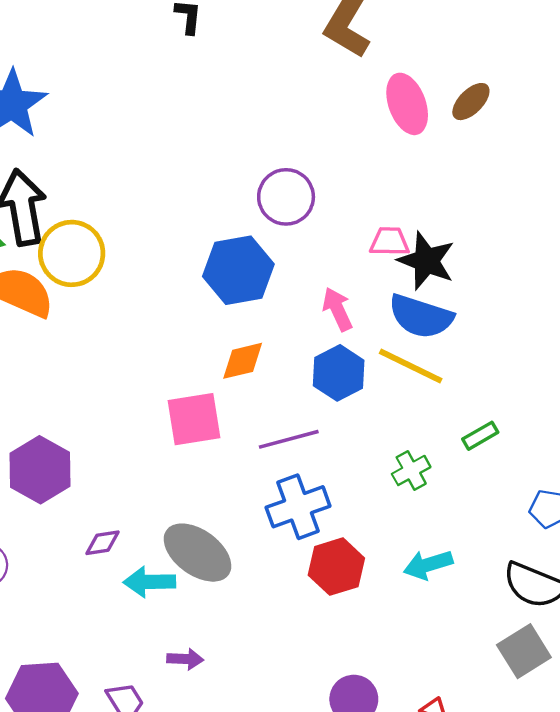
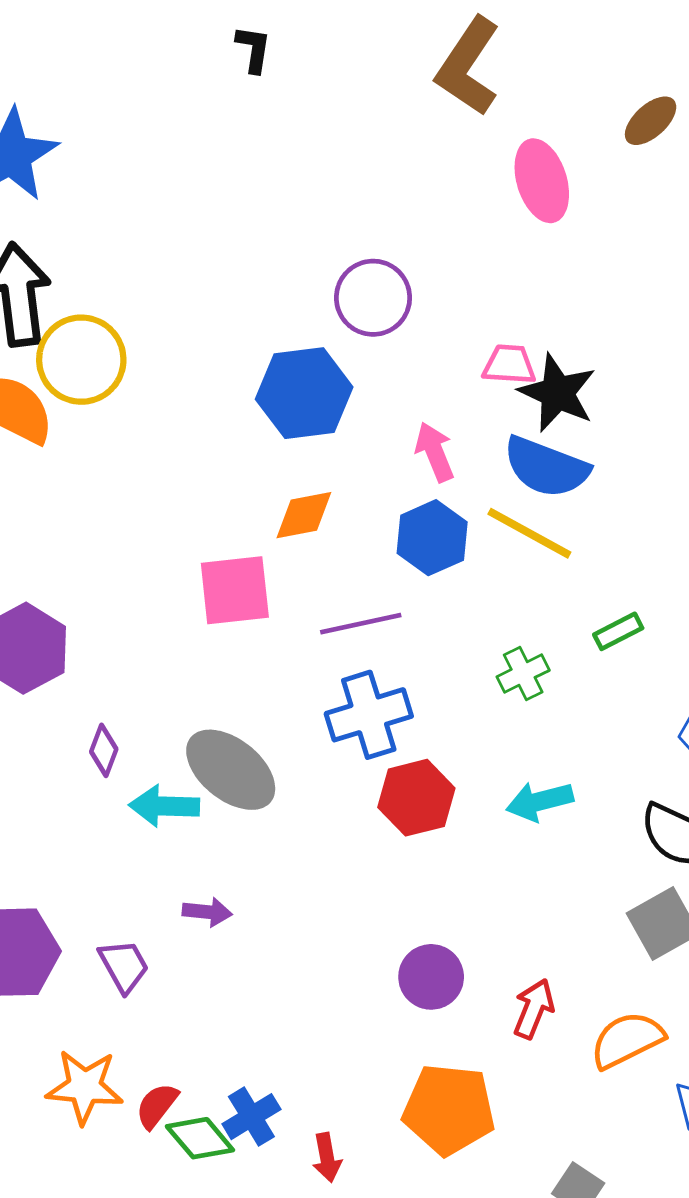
brown ellipse: (471, 102) -> (651, 121), moved
purple diamond: (103, 543) -> (104, 750), turned -63

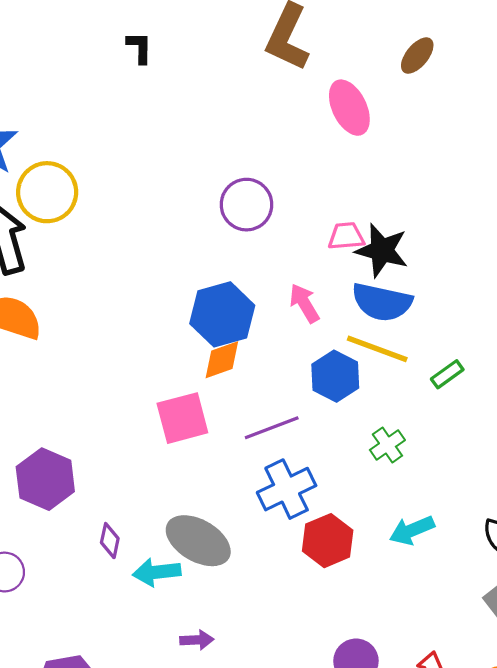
yellow circle: (81, 360) -> (47, 192), moved
blue hexagon: (304, 393) -> (222, 314), moved
blue hexagon: (432, 538) -> (335, 376), moved
green rectangle: (618, 631) -> (447, 374), moved

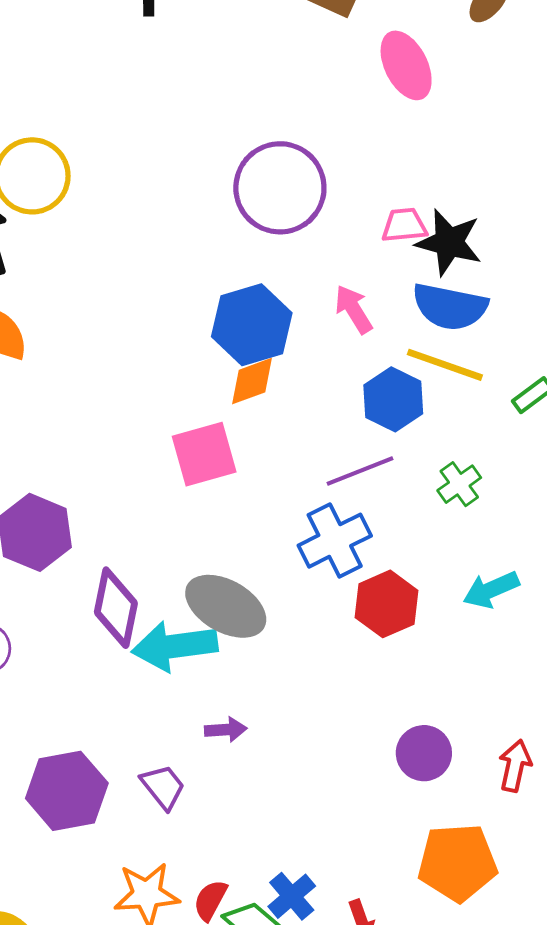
purple circle: (246, 205) -> (280, 188), size x1.4
purple line: (272, 428) -> (360, 471), moved
purple diamond: (110, 541) -> (116, 608), size x1.8
cyan arrow: (157, 572) -> (175, 646), size x1.4

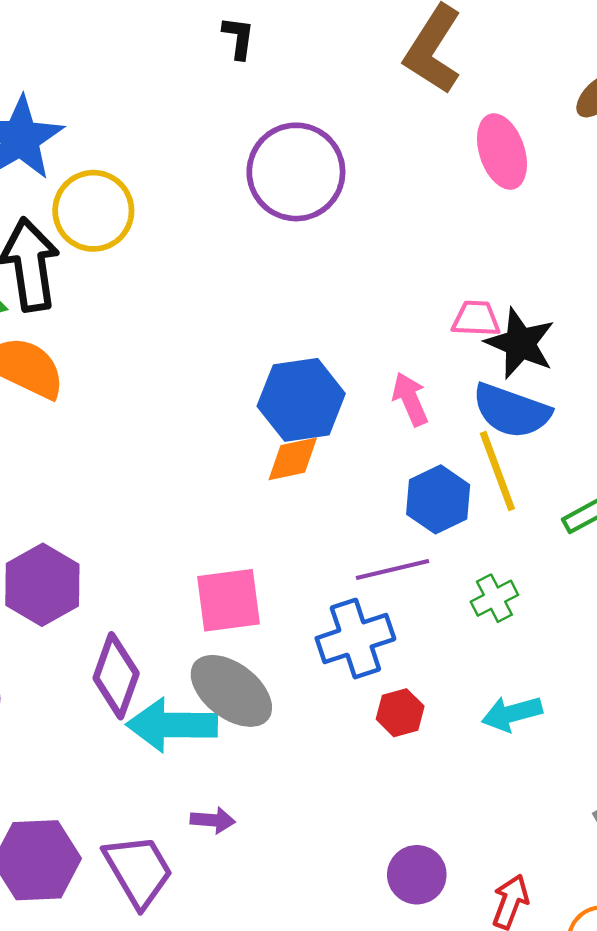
purple circle: (280, 188) -> (296, 172), moved
yellow line: (445, 365) -> (497, 471), turned 42
pink square: (204, 454) -> (228, 600), moved
red hexagon: (386, 604) -> (400, 713), size x0.7
purple trapezoid: (163, 787) -> (138, 871), size x1.5

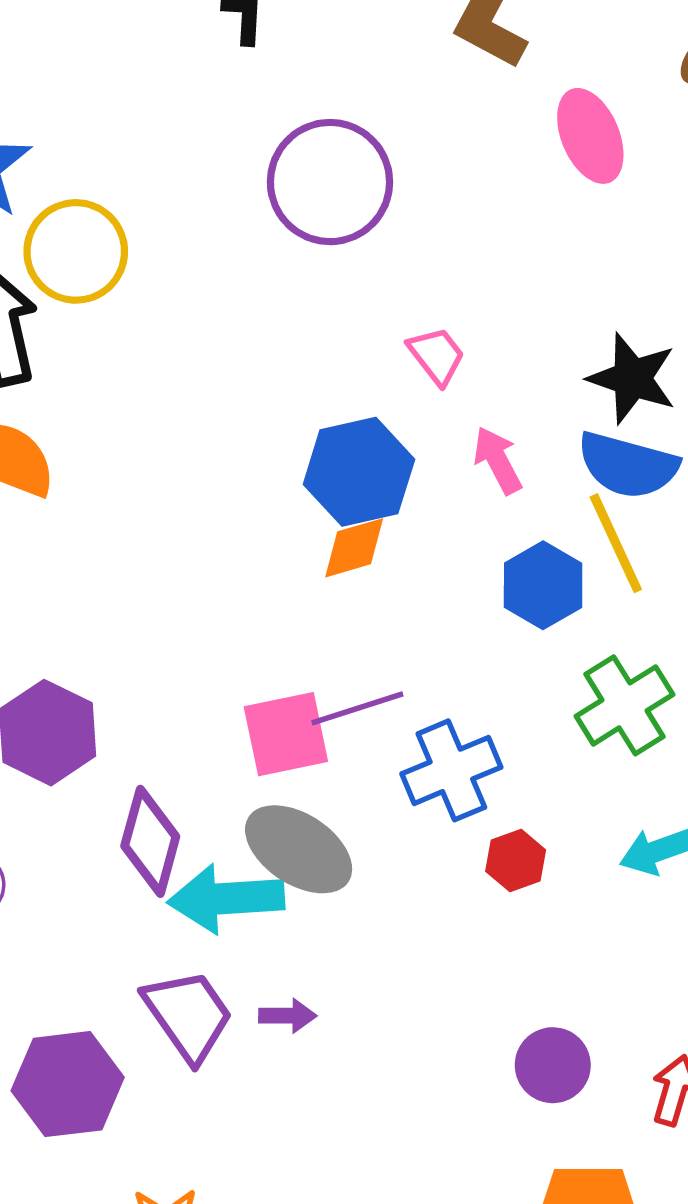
pink trapezoid: (476, 319) -> (437, 356), moved, turned 54
purple line: (392, 570) -> (357, 708), moved
green cross: (494, 598) -> (624, 705), size x1.6
purple trapezoid: (138, 871) -> (188, 1015), moved

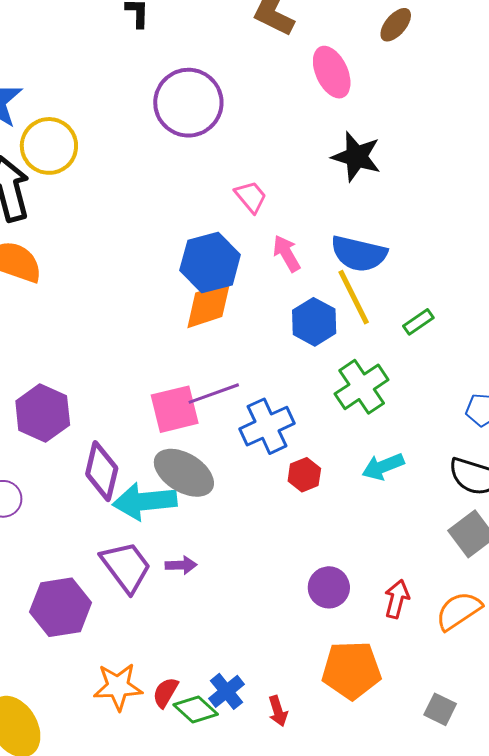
black star: (632, 378) -> (356, 157), moved
orange diamond: (354, 548) -> (209, 305), size x1.4

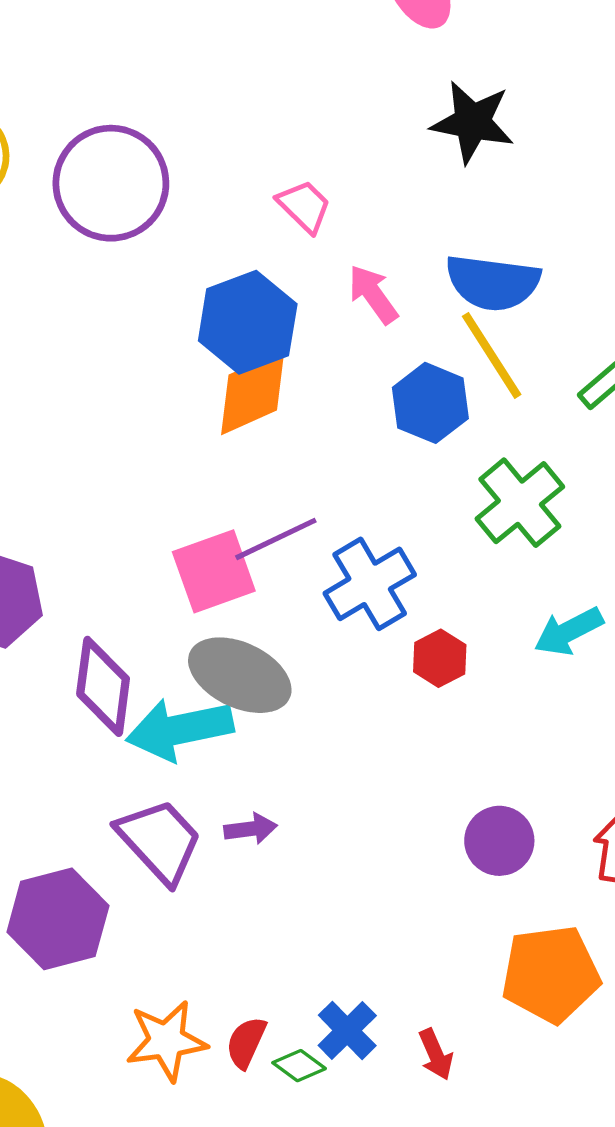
purple circle: (188, 103) -> (111, 183), moved
green diamond: (196, 709) -> (299, 1066), size x0.7

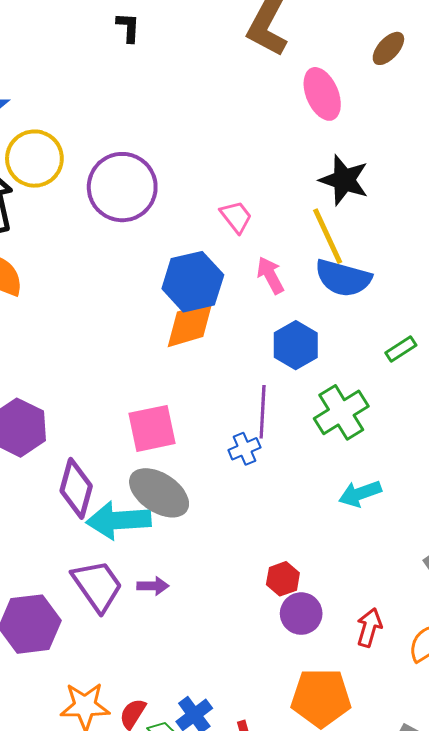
yellow line: (492, 355) -> (328, 236), moved
purple line: (276, 539) -> (263, 412), moved, turned -69
blue cross: (370, 584) -> (244, 449), size x0.6
red hexagon: (440, 658) -> (283, 579), moved

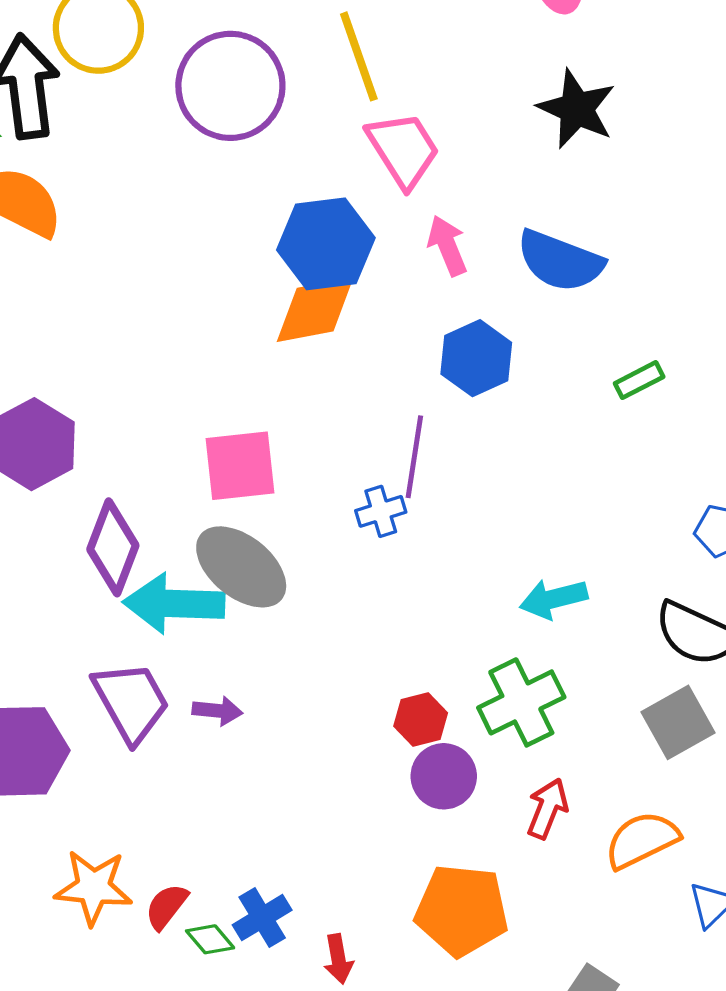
pink trapezoid: (236, 217) -> (403, 149), size x1.5
yellow line: (328, 236) -> (359, 56), moved
green cross: (341, 412) -> (521, 702), moved

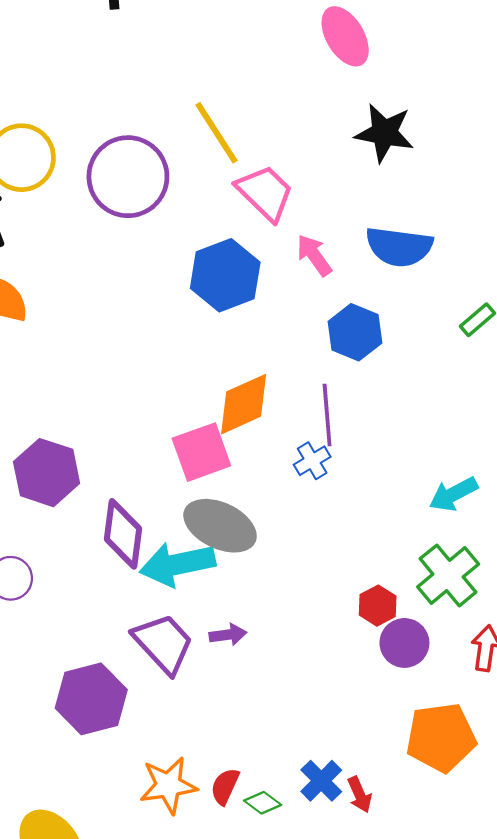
orange diamond: (315, 310) -> (244, 404), moved
blue cross: (262, 918) -> (321, 781), moved

